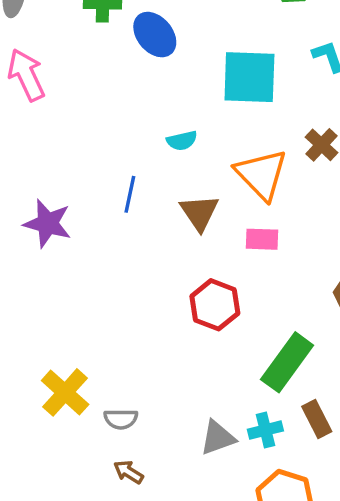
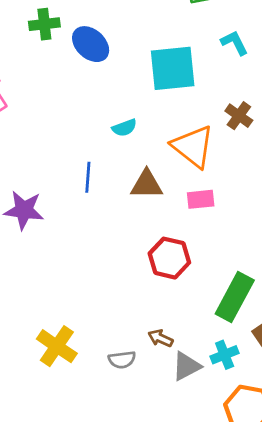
brown triangle: (199, 213) -> (147, 184), turned -48
gray semicircle: (121, 419) -> (122, 360), moved
brown arrow: (128, 472) -> (160, 338), moved

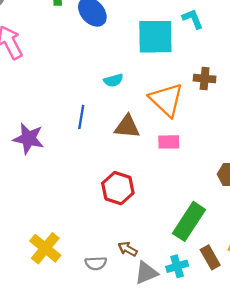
cyan L-shape: (235, 43) -> (193, 19), moved
brown cross: (239, 116) -> (205, 79), turned -35
red hexagon: (169, 258) -> (118, 188), moved

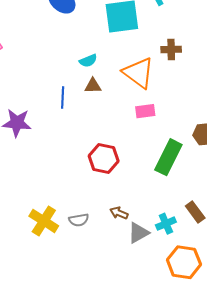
brown triangle: (127, 127) -> (93, 86), moved, size x0.7
green rectangle: (189, 221) -> (168, 157), moved
gray semicircle: (96, 263) -> (79, 220), moved

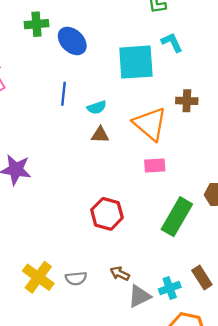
blue line: (63, 97) -> (63, 94), moved

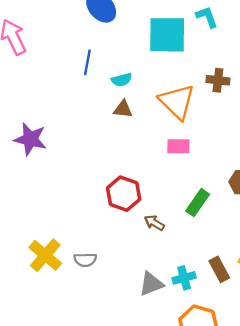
green rectangle: (177, 217) -> (198, 203), size x0.7
brown arrow: (120, 274) -> (154, 223), moved

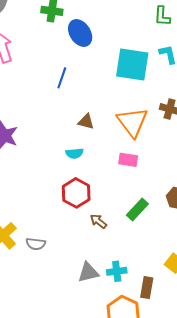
cyan semicircle: (122, 80) -> (75, 153), moved
brown rectangle: (219, 269) -> (147, 288), moved, turned 30

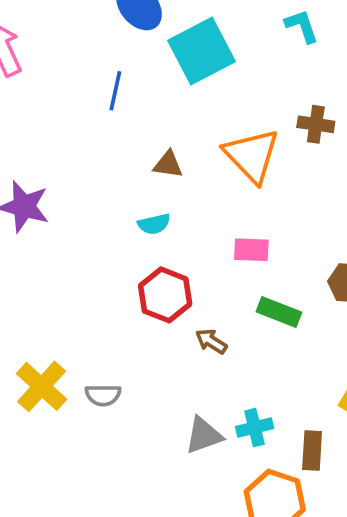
cyan square: (132, 64) -> (201, 51), moved, turned -30
pink rectangle: (128, 160) -> (251, 250), moved
green rectangle: (137, 210) -> (279, 312), turned 75

